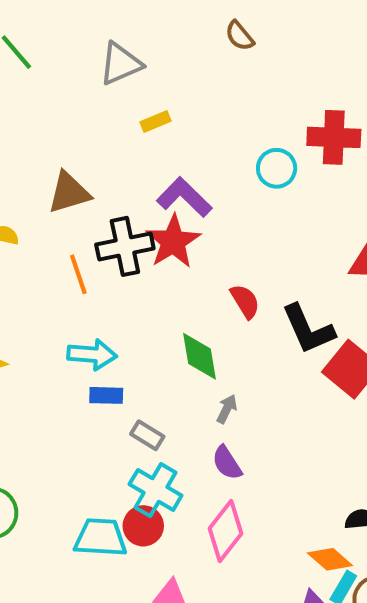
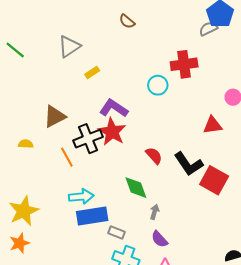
blue rectangle: (106, 395) -> (92, 216), size x1.8

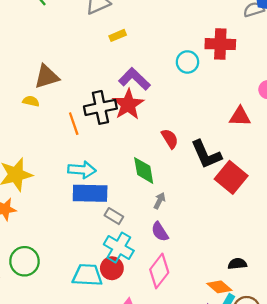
brown triangle: (55, 116) -> (47, 77), moved

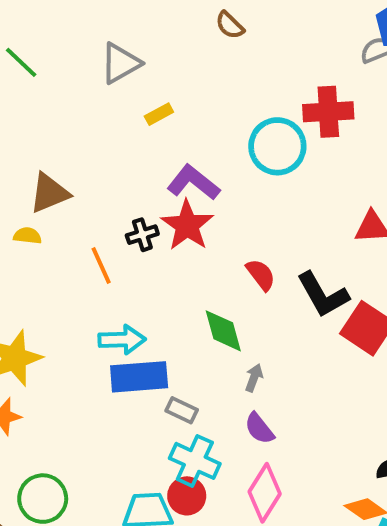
cyan circle: (187, 62) -> (277, 146), size x1.5
black cross: (100, 107) -> (142, 235), size x0.6

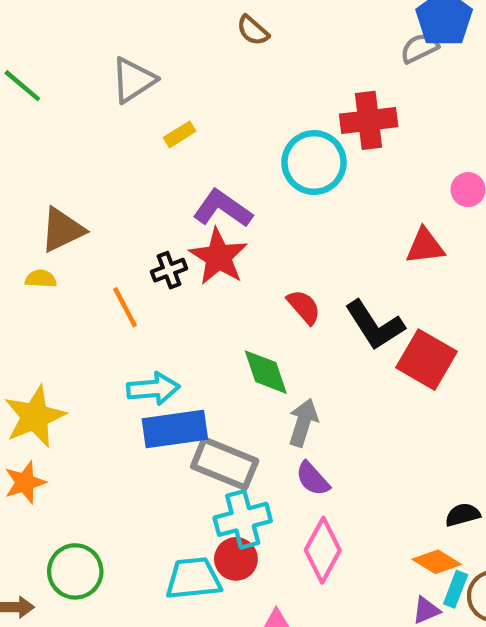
gray arrow: (254, 378) -> (303, 423), size x1.5
gray rectangle: (182, 410) -> (225, 464), size x1.8
cyan cross: (195, 461) -> (243, 519), turned -36

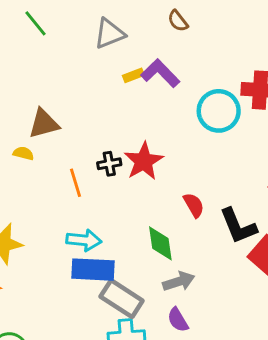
brown semicircle: (253, 30) -> (178, 21), moved
purple L-shape: (223, 209) -> (160, 73), moved
gray arrow: (303, 423) -> (179, 281), turned 44

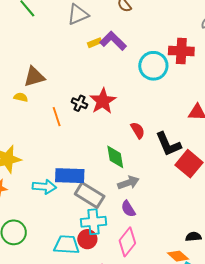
black cross: (109, 164) -> (79, 103), turned 35
cyan arrow: (84, 240) -> (44, 187), moved

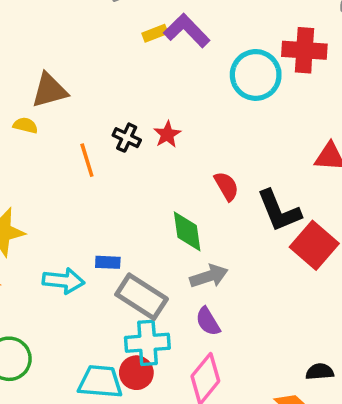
red star: (103, 101) -> (167, 134), size x0.6
blue rectangle: (70, 176) -> (108, 262), size x0.5

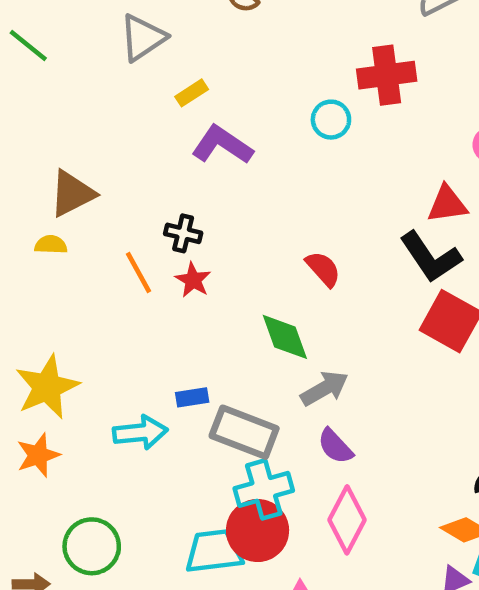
purple L-shape: (187, 31) -> (222, 145), moved
cyan circle: (256, 75) -> (331, 120), size x0.6
red star: (167, 134) -> (193, 280), moved
black L-shape: (279, 211) -> (431, 257), moved
red circle: (136, 373) -> (258, 530), size x1.4

